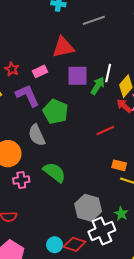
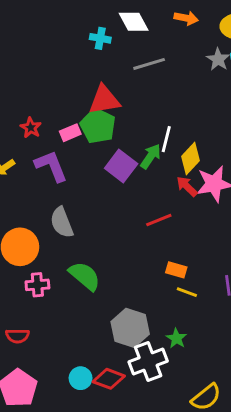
purple square: (77, 76) -> (121, 166), moved, turned 35
green pentagon: (55, 112) -> (98, 126), moved

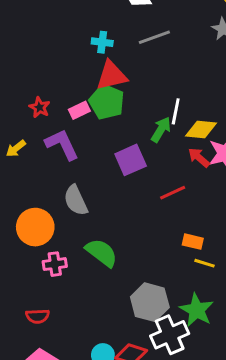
cyan cross: (100, 38) -> (102, 42), moved
yellow diamond: (191, 159) -> (201, 130), turned 56
purple square: (121, 166) -> (131, 160), moved, turned 32
green star: (176, 338) -> (197, 310), size x1.6

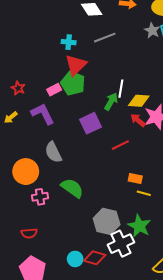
red triangle: (112, 76) -> (76, 65), turned -30
red star: (40, 107) -> (18, 88), moved

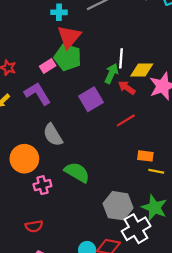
red arrow: (138, 120) -> (127, 88), moved

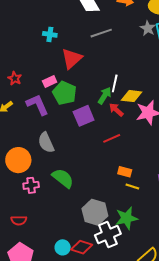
cyan cross: (59, 12) -> (50, 34), moved
green pentagon: (68, 57) -> (65, 93), moved
green star: (154, 208) -> (126, 218), turned 30

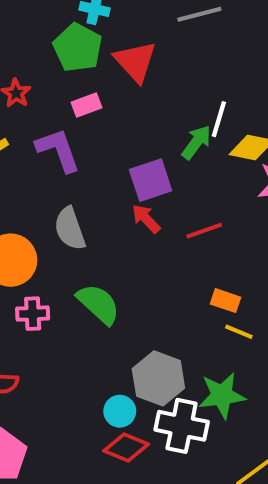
red triangle: (72, 58) -> (135, 62), turned -35
green pentagon: (65, 93) -> (78, 48), moved
red arrow: (116, 110) -> (146, 219), moved
white cross: (108, 234) -> (182, 426), turned 30
cyan circle: (63, 247) -> (120, 411), moved

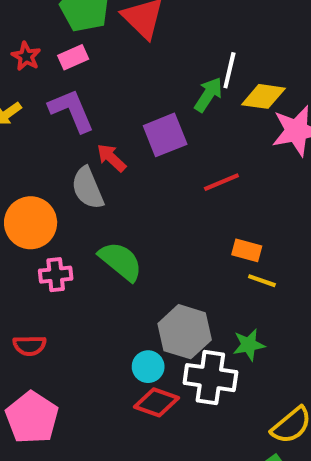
pink rectangle: (87, 105) -> (73, 57), moved
red arrow: (146, 219) -> (111, 158), moved
green star: (222, 395) -> (249, 345), size x0.7

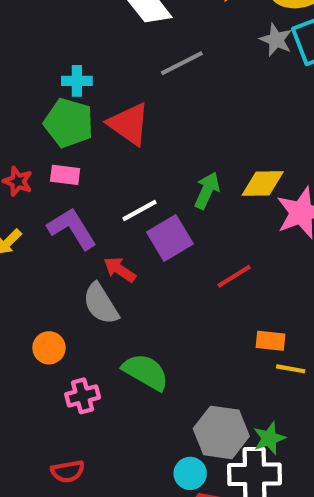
pink rectangle: (73, 57) -> (65, 175), turned 40
white line: (229, 70) -> (140, 211), moved, turned 57
orange circle: (31, 223) -> (49, 348), size x0.6
green star: (249, 345) -> (269, 438), moved

